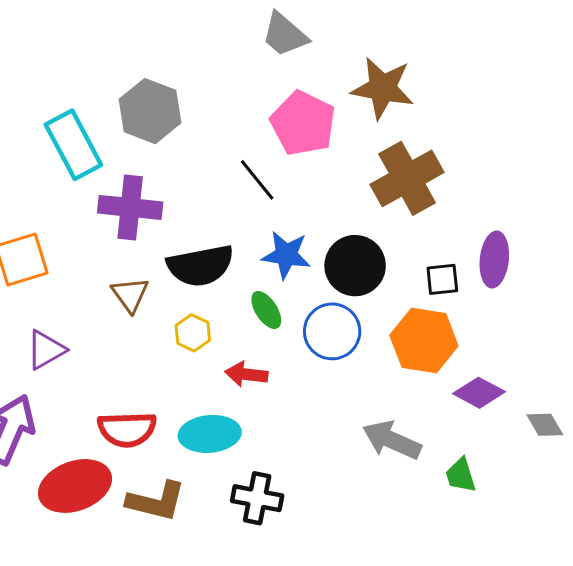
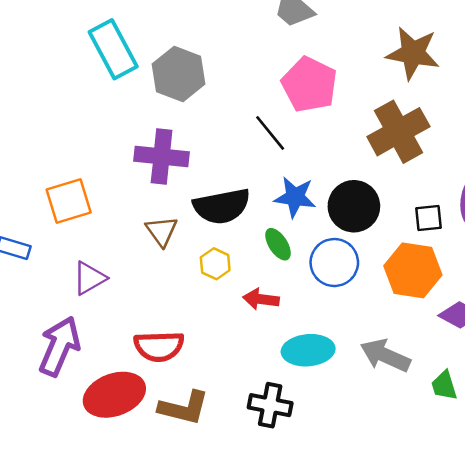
brown star: (383, 88) -> (413, 53), moved
cyan rectangle: (73, 145) -> (113, 49), moved
cyan ellipse: (210, 434) -> (308, 350), moved

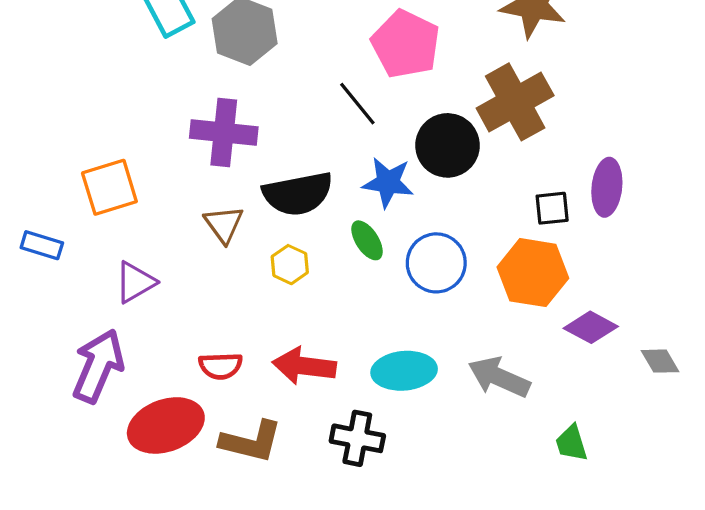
black circle: (354, 206) -> (448, 145), moved
red arrow: (261, 299) -> (304, 366), moved, size x1.4
red semicircle: (159, 346) -> (221, 366), size x0.7
green trapezoid: (444, 386) -> (571, 443), moved

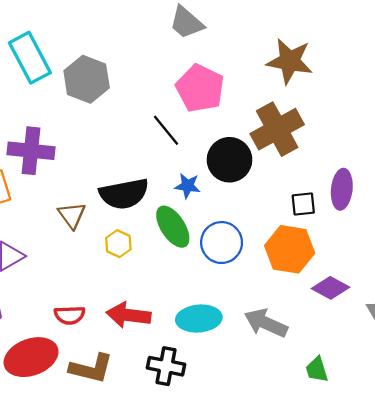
purple cross: (224, 133) -> (31, 151), moved
blue star: (388, 182) -> (188, 186), size x0.7
green ellipse: (367, 240) -> (173, 227), size x1.5

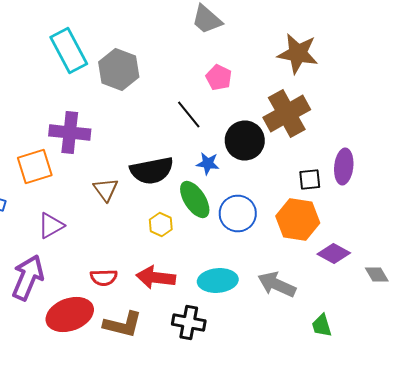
pink pentagon: (200, 88) -> (219, 78), size x0.6
yellow hexagon: (118, 244) -> (161, 224), moved

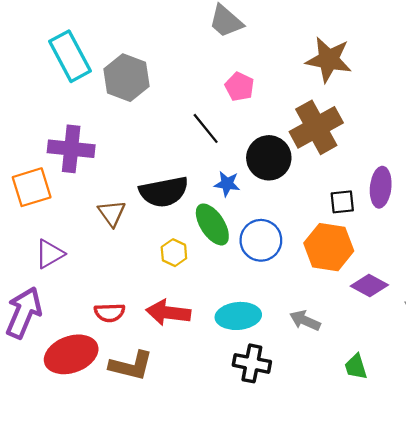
gray arrow: (277, 284) -> (305, 320), size x0.7
black cross: (189, 322) -> (252, 363), moved

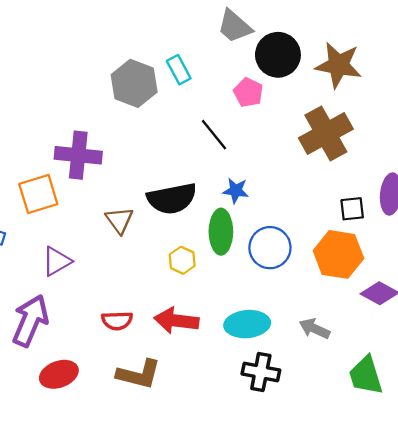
cyan rectangle: (70, 56) -> (179, 70), moved, size x0.6
black circle: (269, 158) -> (278, 55), moved
green ellipse: (212, 224) -> (221, 232), turned 33
red ellipse: (71, 354) -> (59, 374), moved, size x0.7
green trapezoid: (356, 367) -> (366, 375), size x1.5

